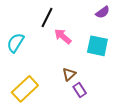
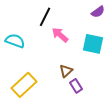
cyan semicircle: (15, 43) -> (15, 41), turned 78

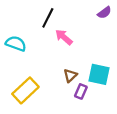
cyan square: (93, 44) -> (99, 74), moved
purple rectangle: (76, 86) -> (81, 91), turned 56

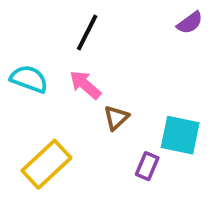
pink arrow: (64, 37) -> (85, 85), moved
brown triangle: (70, 75) -> (116, 118), moved

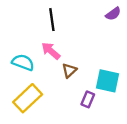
black line: (87, 32) -> (52, 20), turned -35
cyan semicircle: (29, 79) -> (23, 62), moved

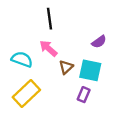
purple semicircle: (113, 14) -> (99, 42), moved
cyan square: (107, 81) -> (90, 70), moved

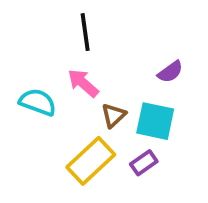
yellow rectangle: (26, 93) -> (91, 161), moved
purple rectangle: (84, 95) -> (144, 163), turned 32

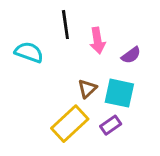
pink arrow: (83, 83) -> (97, 41), moved, turned -140
cyan semicircle: (38, 102) -> (29, 52), moved

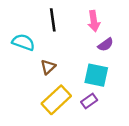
pink arrow: (97, 41) -> (94, 21), moved
brown triangle: (87, 89) -> (48, 67), moved

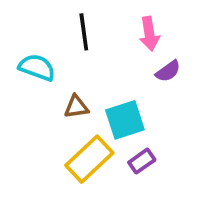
brown triangle: (48, 67) -> (76, 107), turned 35
cyan square: (96, 75) -> (125, 120), moved, turned -30

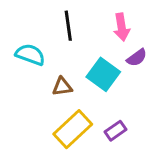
cyan square: (125, 120) -> (103, 74), moved, turned -36

